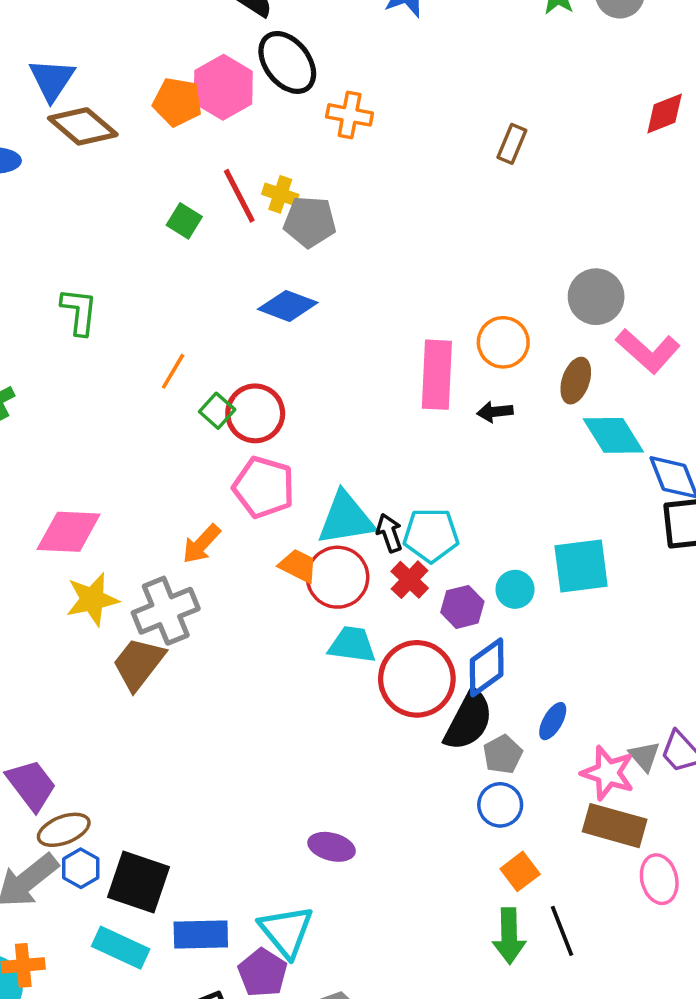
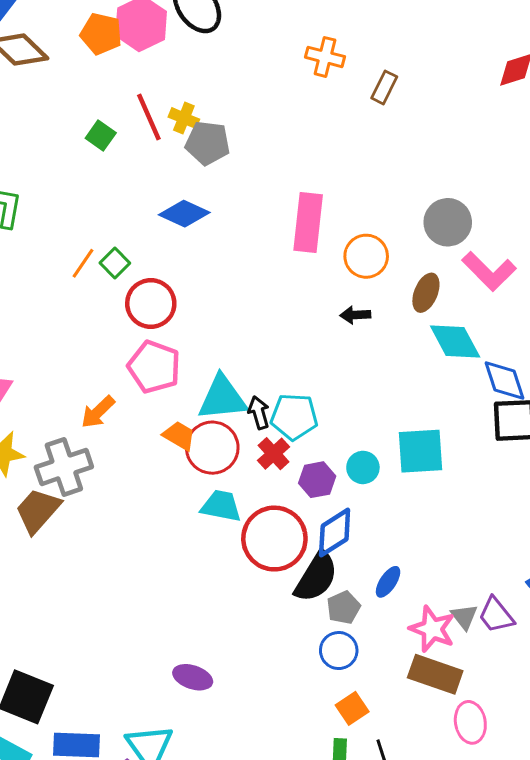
orange cross: (350, 115) -> (325, 57), moved
pink rectangle: (437, 375) -> (308, 223), moved
green square: (217, 411) -> (115, 263), moved

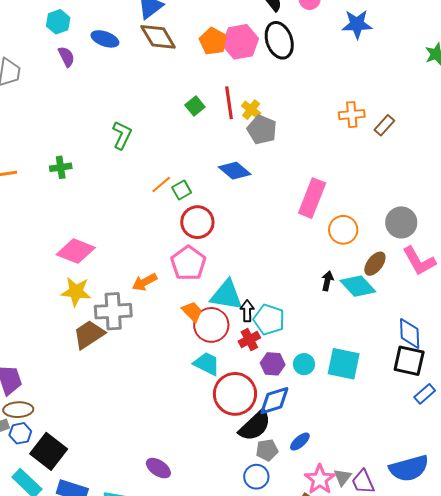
orange cross: (325, 57) -> (352, 115), moved, turned -35
black arrow: (355, 315) -> (327, 281), moved, turned 90
cyan diamond: (455, 341) -> (358, 286), moved, turned -30

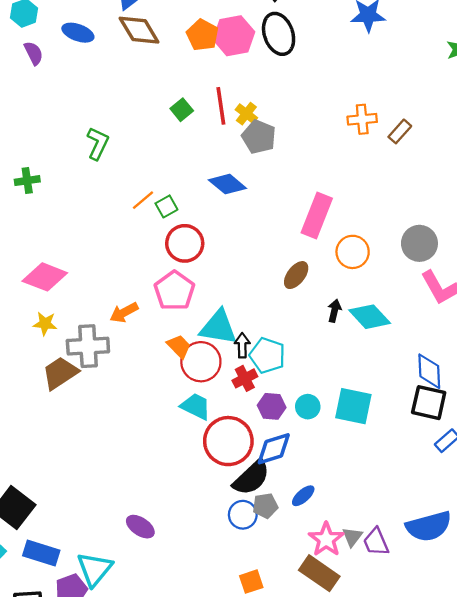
brown ellipse: (375, 264) -> (296, 275), moved
yellow star: (76, 292) -> (45, 324), size x0.7
blue circle: (256, 477) -> (243, 515), moved

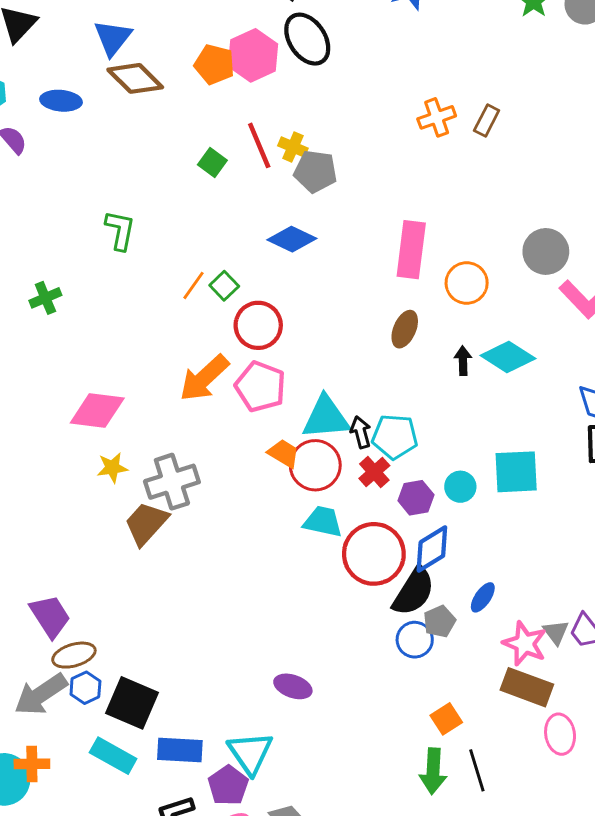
orange arrow: (124, 312) -> (204, 378), moved, size x1.5

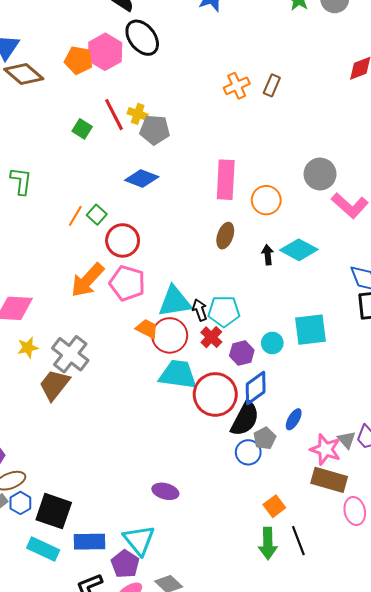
gray cross: (172, 482) -> (70, 354), turned -30
cyan trapezoid: (323, 522) -> (178, 374), size x1.4

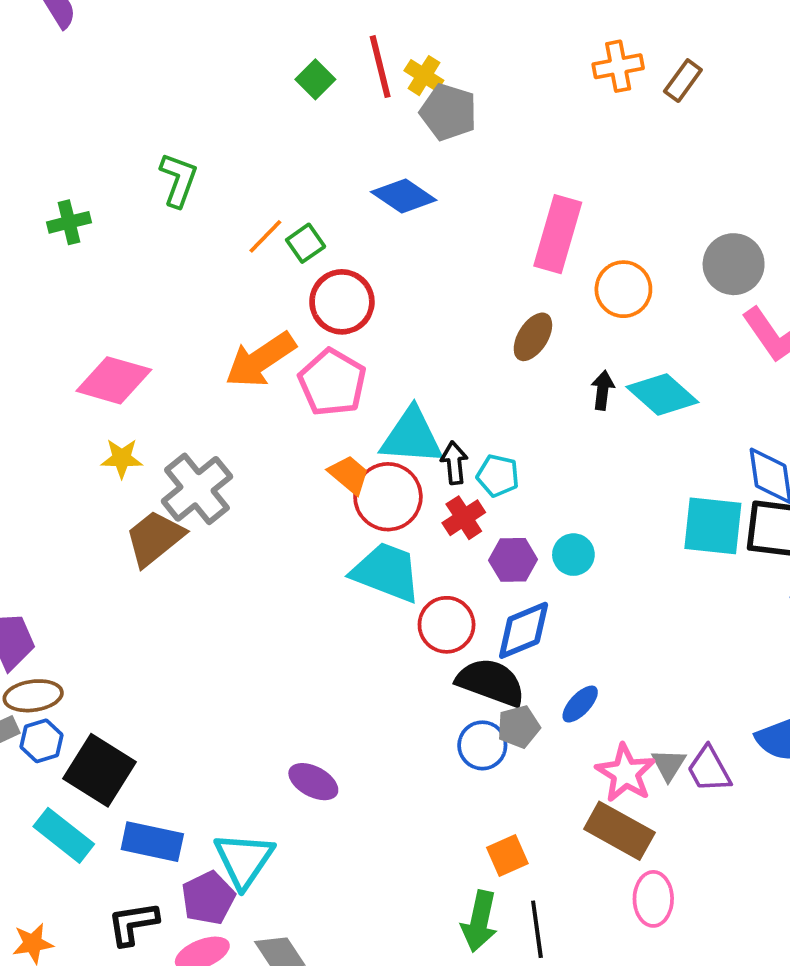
green L-shape: (21, 181) -> (178, 180), moved
cyan pentagon: (224, 311) -> (498, 476), size x0.7
cyan square: (311, 330) -> (713, 526), moved
red circle: (215, 394) -> (447, 625), size x0.7
black semicircle: (245, 419) -> (491, 682), turned -111

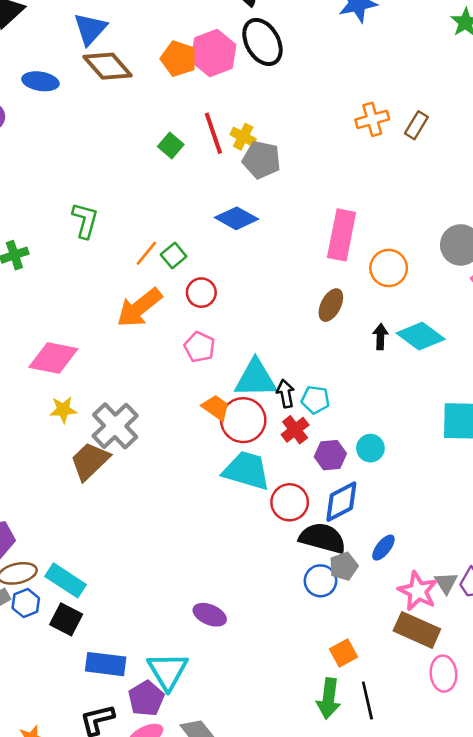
red circle: (342, 302) -> (201, 293), size x0.7
orange arrow: (260, 360) -> (139, 308), moved
pink pentagon: (332, 382) -> (199, 347), size x0.7
black square: (99, 770) -> (66, 619), size x0.7
cyan rectangle: (64, 835) -> (66, 580), moved

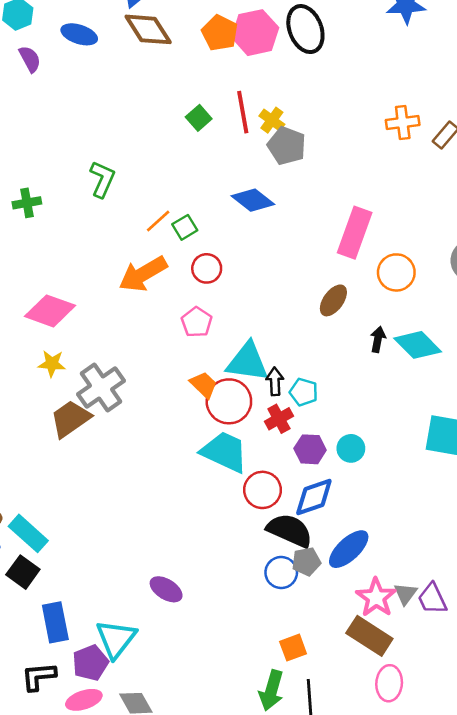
blue ellipse: (383, 548) -> (349, 549), size x1.6
blue rectangle: (106, 664) -> (55, 622), turned 63

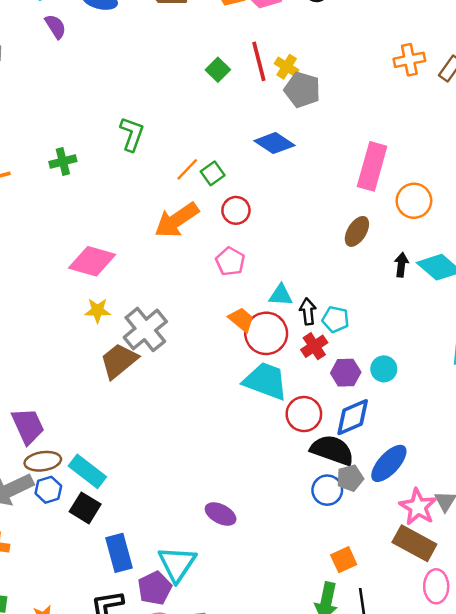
cyan triangle: (247, 362) -> (281, 295), size x0.6

